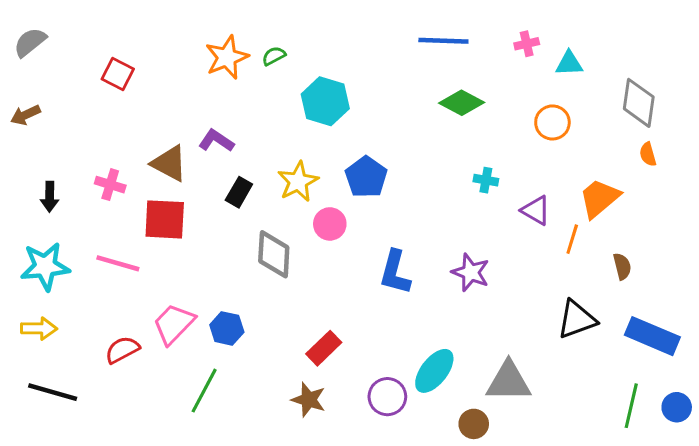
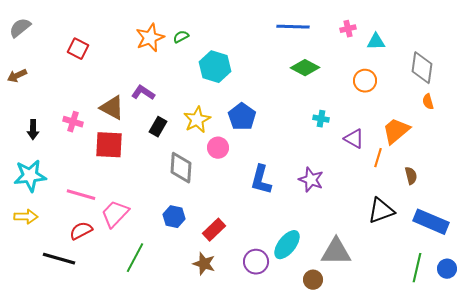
pink line: (118, 263) -> (81, 195), moved
blue hexagon: (227, 328) -> (174, 217), moved
black line: (53, 392) -> (59, 259), moved

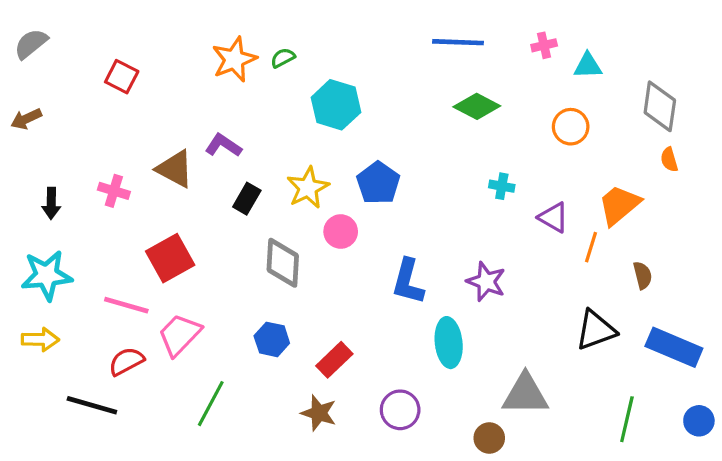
red square: (109, 145) -> (170, 258), moved, turned -32
cyan ellipse: (287, 245) -> (449, 343), moved, turned -44
green line: (417, 268) -> (627, 419), moved

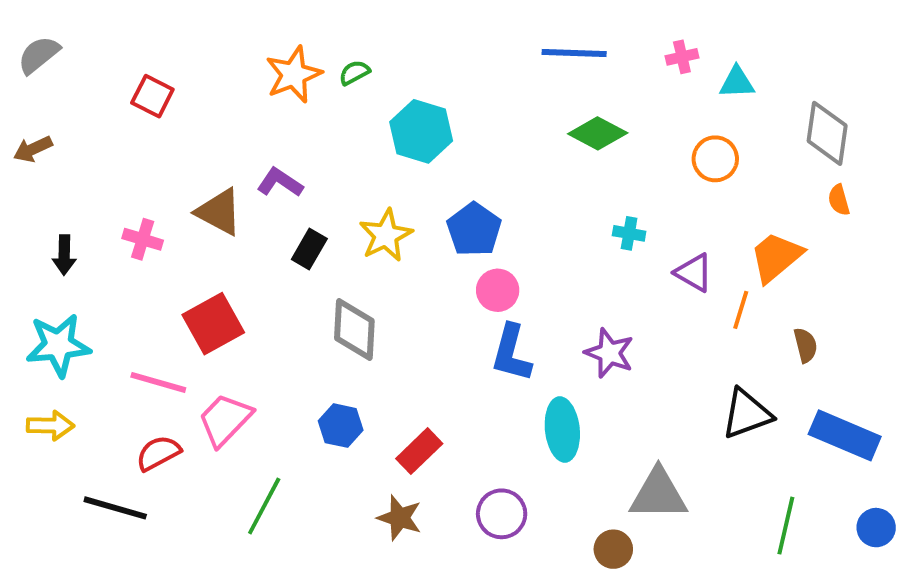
pink circle: (341, 232) -> (498, 290), moved

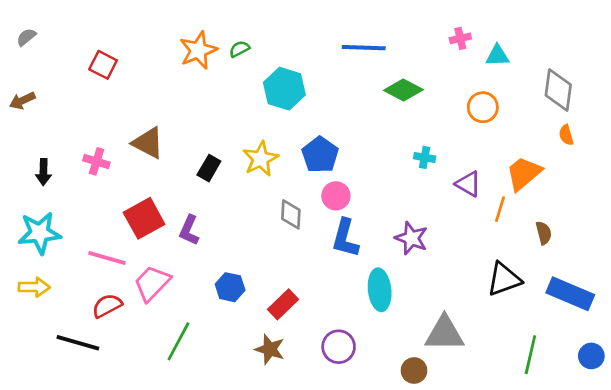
blue line: (574, 53) -> (364, 48), moved
gray semicircle: (39, 55) -> (26, 37), size x0.7
purple L-shape: (280, 182) -> (189, 230), moved, turned -100
gray diamond: (354, 329) -> (291, 214), moved, size x0.7

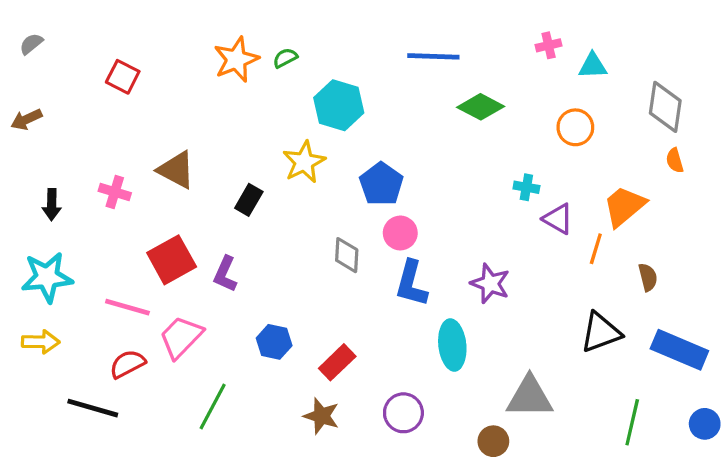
cyan cross: (425, 157) -> (526, 187), moved
yellow star: (261, 159) -> (304, 162), moved

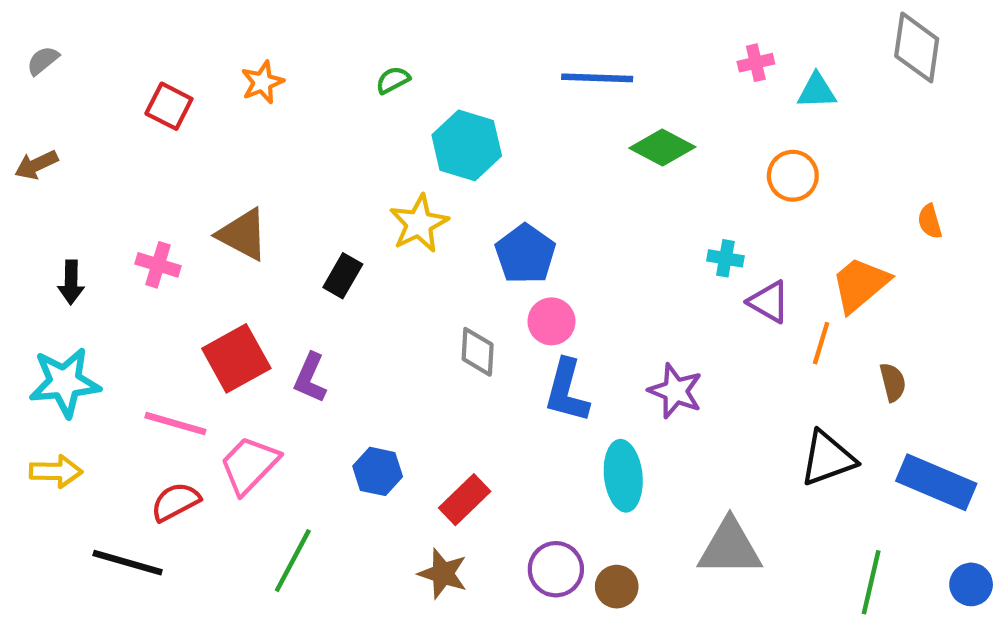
orange star: (236, 60) -> (262, 82), moved, size x0.7
gray diamond: (665, 107) -> (917, 47), moved
brown circle: (493, 441) -> (617, 587), moved

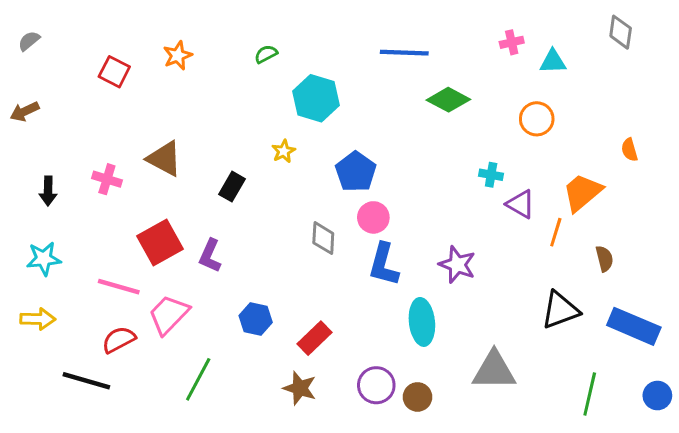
gray diamond: (917, 47) -> (621, 32), size x0.7
yellow star: (419, 224) -> (284, 151), size x0.6
cyan star: (65, 382) -> (44, 259), size x0.7

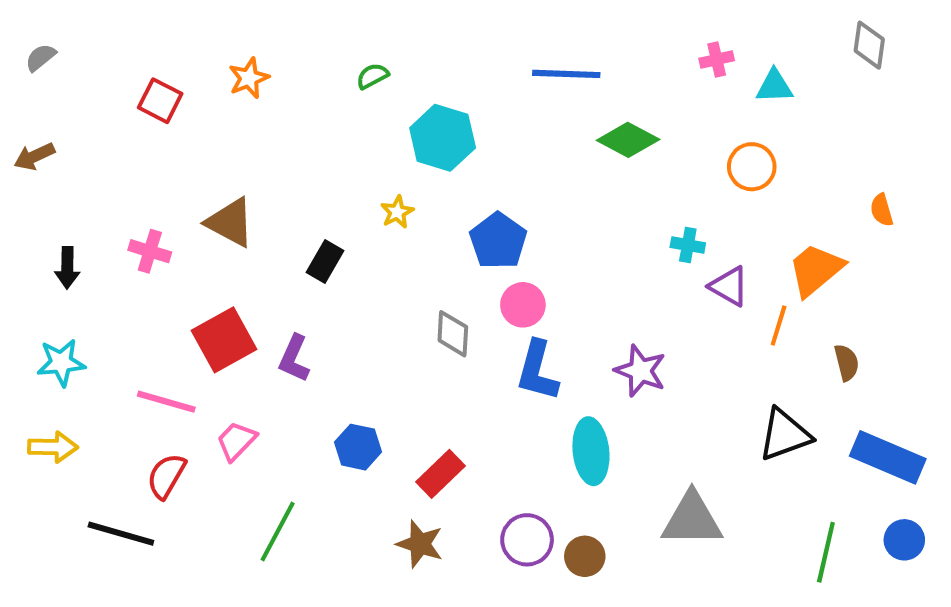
pink trapezoid: (169, 315) -> (236, 441), size x0.7
red semicircle: (119, 340) -> (166, 476), turned -32
blue circle: (657, 396) -> (904, 540), moved

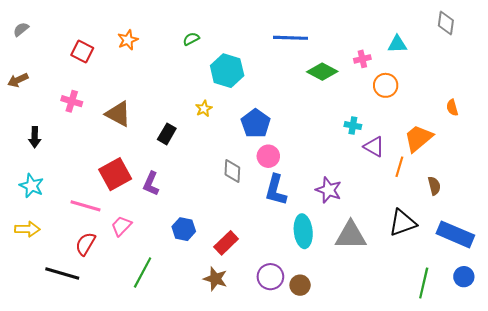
pink cross: (717, 60) -> (362, 59), moved
pink cross: (150, 251) -> (72, 101), moved
cyan star: (61, 363) -> (32, 186), turned 30
gray triangle: (692, 519) -> (351, 235), moved

